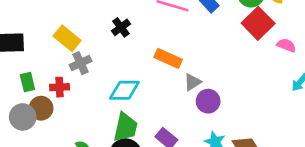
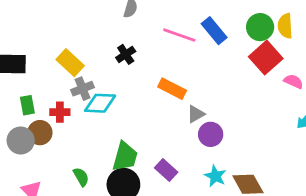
cyan diamond: (124, 90) -> (100, 103), moved

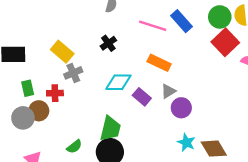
orange rectangle: (172, 89) -> (159, 63), moved
cyan diamond: (100, 103) -> (118, 82), moved
purple rectangle: (166, 170) -> (142, 97), moved
green semicircle: (81, 177) -> (74, 147), turned 84

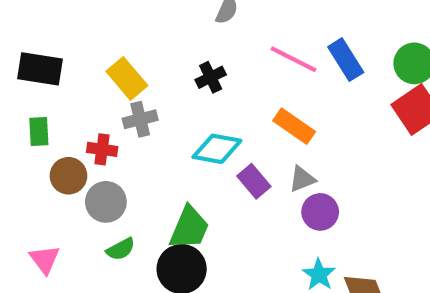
green rectangle: (28, 88) -> (39, 131), moved
gray circle: (23, 118) -> (106, 202), moved

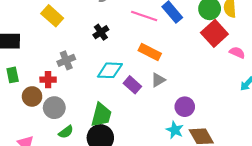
yellow rectangle: (127, 78) -> (52, 16), moved
purple circle: (320, 212) -> (185, 107), moved

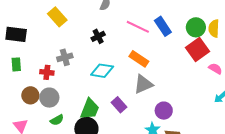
gray triangle: (158, 80) -> (143, 84), size x1.5
purple rectangle: (132, 85) -> (119, 105), moved
brown circle: (32, 96) -> (30, 95), moved

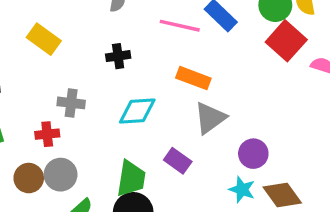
black cross: (98, 36) -> (118, 56), turned 32
gray cross: (65, 57) -> (71, 103), turned 35

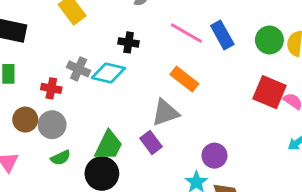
red square: (286, 41) -> (270, 92), moved, turned -36
cyan diamond: (137, 111) -> (108, 73), moved
gray triangle: (210, 118) -> (165, 113), moved

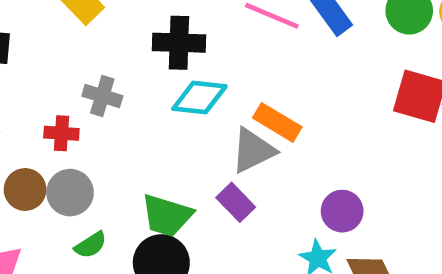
black cross: (129, 42) -> (179, 43), size x1.5
cyan diamond: (108, 73) -> (199, 98), moved
orange rectangle: (184, 79) -> (277, 122), moved
green trapezoid: (109, 145) -> (167, 215), turned 88

